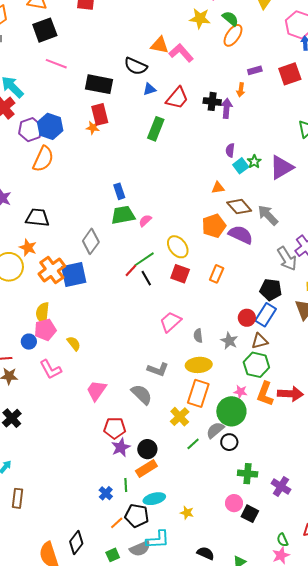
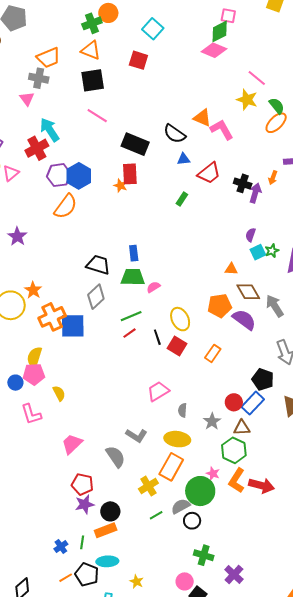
green rectangle: (156, 129) -> (182, 199), size x0.6
black trapezoid: (37, 218) -> (98, 265), moved
green line: (144, 259) -> (131, 316), moved
black line: (146, 278) -> (157, 337), moved

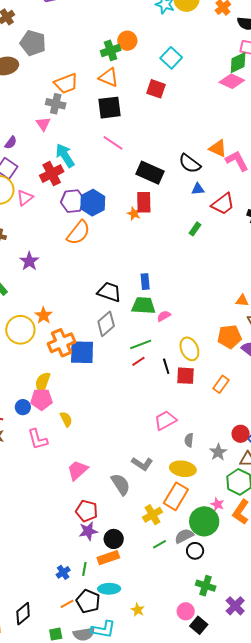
red square: (177, 346) -> (186, 376), turned -30

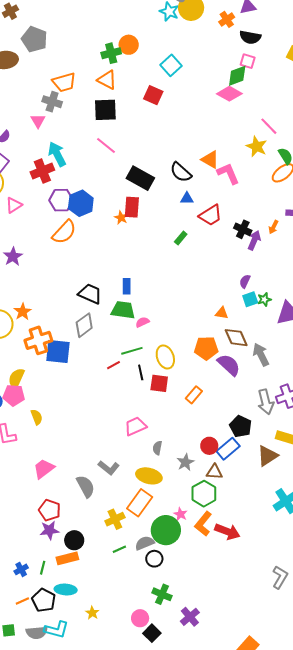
pink triangle: (25, 198) -> (14, 205), moved
green line: (141, 344) -> (132, 351), moved

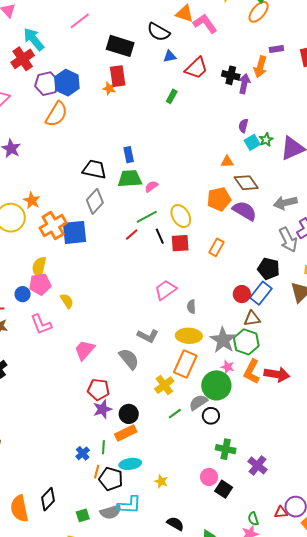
pink line: (106, 145) -> (80, 21), turned -65
orange arrow: (273, 227) -> (260, 67), size x1.5
gray arrow: (261, 355) -> (285, 203), moved, turned -65
gray star: (185, 462) -> (223, 340), moved, size x1.5
orange line: (22, 601) -> (97, 472), moved, turned -40

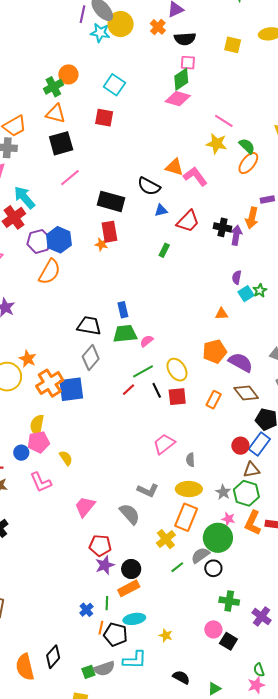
brown diamond: (246, 183) -> (246, 393), moved
gray star: (223, 340) -> (223, 492), size x0.6
gray semicircle: (111, 512) -> (104, 669), moved

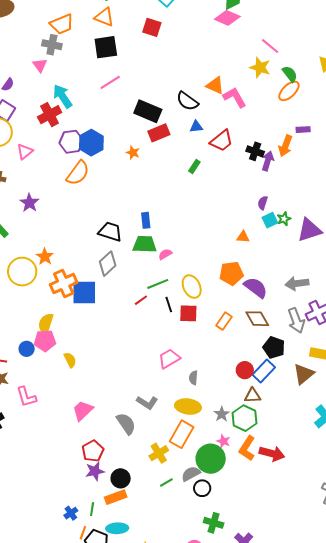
red rectangle: (109, 232) -> (159, 133), moved, turned 70
pink L-shape: (41, 482) -> (26, 397), moved
red pentagon: (100, 545) -> (93, 451), turned 30

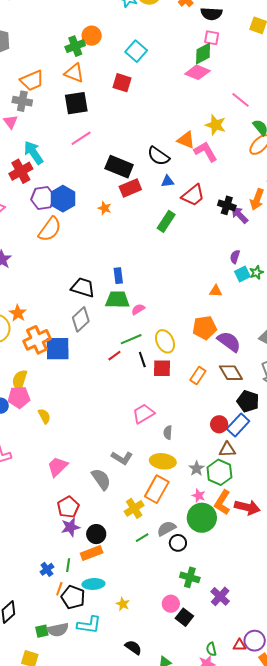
yellow star: (260, 68) -> (216, 125), moved
purple arrow: (268, 161) -> (239, 215), turned -60
green rectangle: (194, 167) -> (166, 221), size x1.5
green circle: (211, 459) -> (202, 518), moved

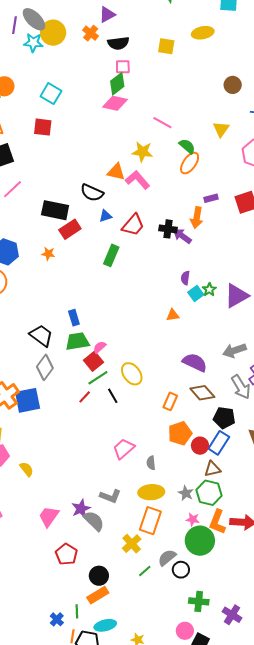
black trapezoid: (83, 287) -> (41, 336), turned 30
orange pentagon: (204, 328) -> (180, 433), moved
red square: (162, 368) -> (94, 361), moved, turned -30
purple star: (70, 527) -> (81, 509), moved

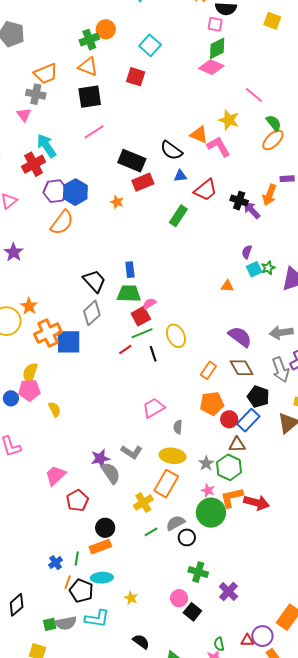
pink square: (123, 67) -> (215, 24), moved
pink trapezoid: (49, 516) -> (55, 475), moved
orange L-shape: (217, 522) -> (232, 497), turned 45

